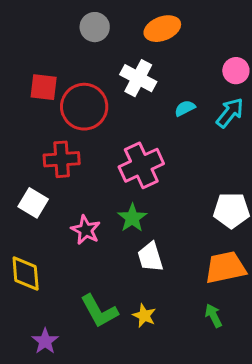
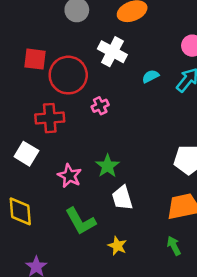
pink cross: (141, 165) -> (100, 106), moved, size x0.5
green L-shape: (99, 311) -> (80, 221), moved

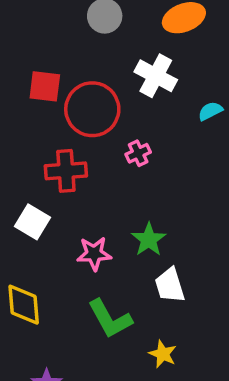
pink star: (69, 176) -> (94, 254), turned -30

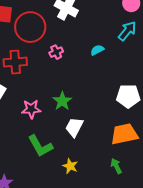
cyan semicircle: (210, 111) -> (97, 50), moved
white trapezoid: (170, 285) -> (74, 127), turned 45

